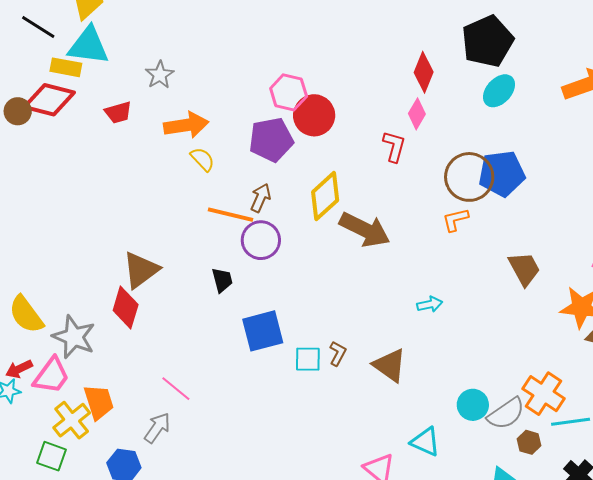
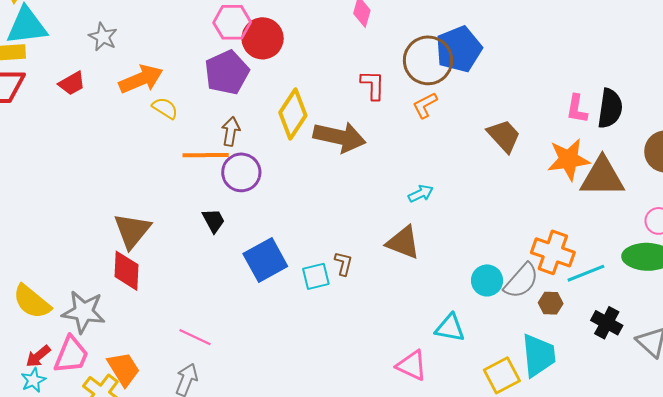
red L-shape: (394, 146) -> (373, 85), moved
brown triangle: (390, 365) -> (403, 242), moved

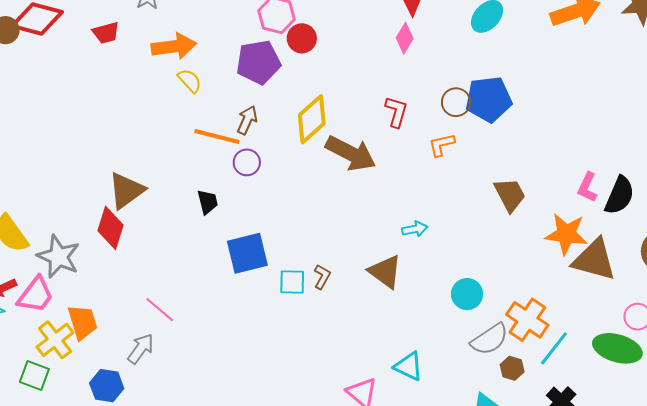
red circle: (263, 38) -> (302, 38), size x0.7
brown circle: (428, 60) -> (456, 102), size x0.6
purple circle: (241, 172) -> (247, 162), size x0.7
cyan line: (586, 273) -> (554, 348), turned -45
cyan circle: (487, 280) -> (467, 294), moved

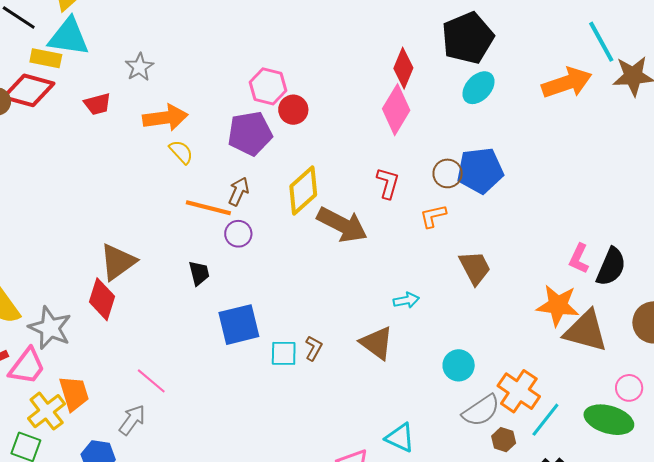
pink diamond: (405, 38) -> (396, 110), size x1.6
brown trapezoid: (510, 195) -> (475, 268), moved

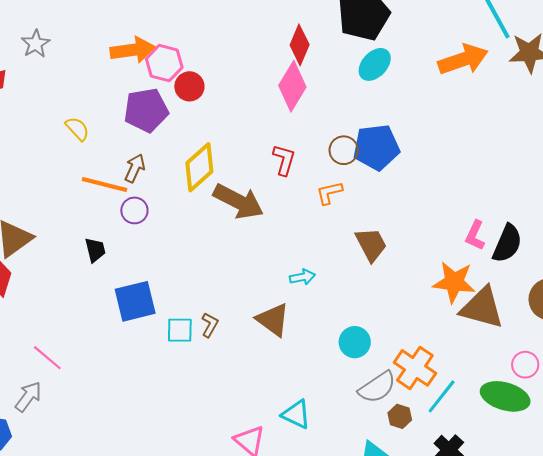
orange arrow: (165, 118) -> (133, 50), moved

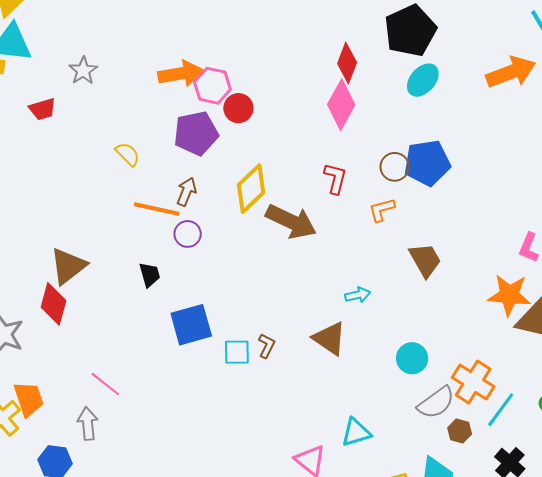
gray arrow: (28, 397) -> (88, 424), turned -40
cyan triangle: (296, 414) -> (356, 432), turned -40

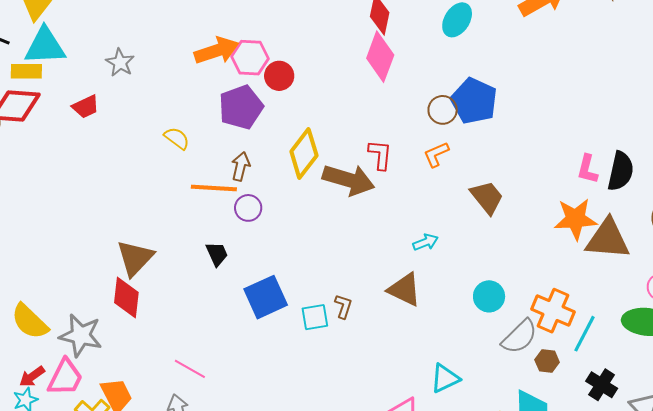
blue pentagon: (427, 163) -> (474, 101), turned -30
red L-shape: (335, 178) -> (380, 155), moved

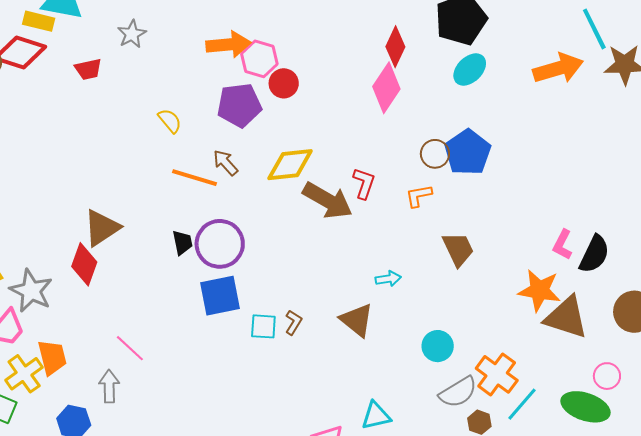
yellow diamond: (304, 153) -> (290, 165), turned 33
brown arrow: (241, 166) -> (225, 163), turned -68
purple circle: (248, 208) -> (220, 244), moved, size x1.8

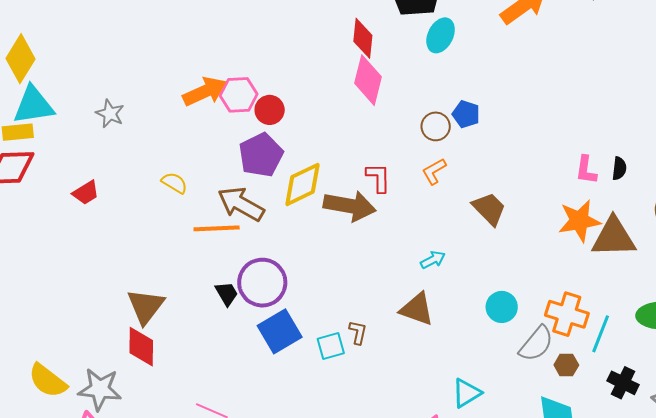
red trapezoid: (88, 69) -> (86, 193), moved
purple pentagon: (239, 105) -> (261, 155), moved
blue pentagon: (468, 152) -> (466, 114), size x0.6
brown arrow: (225, 163) -> (241, 204), size x1.6
black semicircle: (594, 254) -> (619, 168), size x0.6

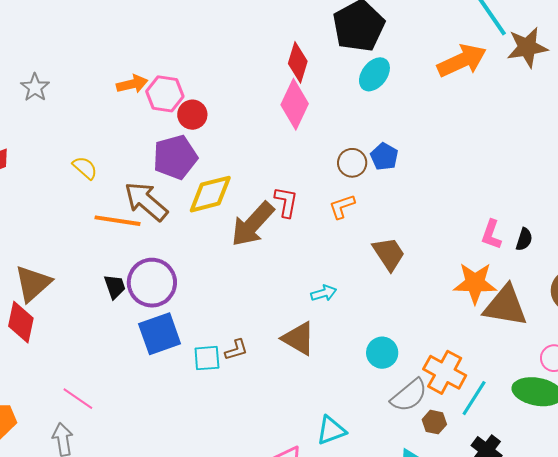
orange arrow: (205, 91) -> (132, 84), size x0.7
brown arrow: (350, 206) -> (252, 224), turned 111
brown L-shape: (358, 332) -> (236, 350), turned 50

